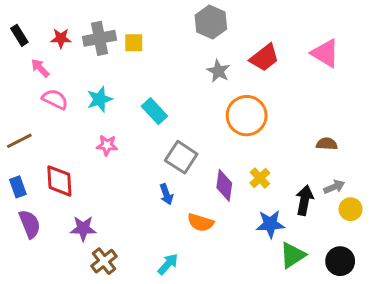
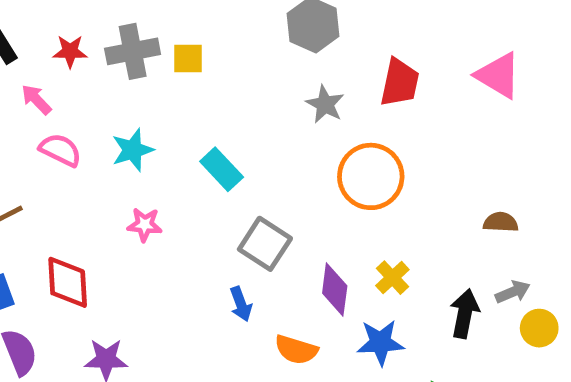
red trapezoid: (264, 58) -> (400, 83), turned -40
blue star: (270, 224) -> (380, 342), moved

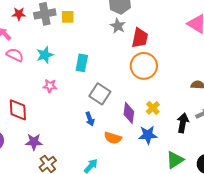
red trapezoid: (400, 83) -> (140, 38), moved
gray star: (325, 104) -> (118, 26), moved
cyan rectangle: (222, 169) -> (82, 63), turned 54

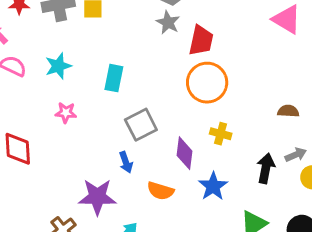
gray square: (100, 94) -> (141, 125), turned 30
yellow cross: (153, 108) -> (221, 134), moved, turned -32
blue star: (148, 135) -> (213, 186), turned -30
purple star: (34, 142) -> (97, 197), moved, size x1.4

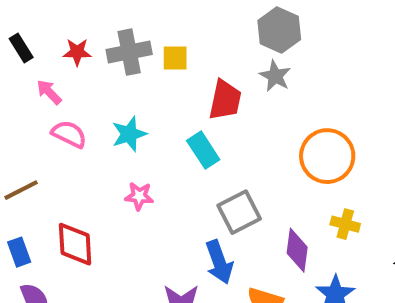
red trapezoid: (201, 40) -> (225, 100), moved
cyan rectangle: (114, 78) -> (203, 150), turned -44
blue arrow: (126, 162) -> (219, 262), size x1.5

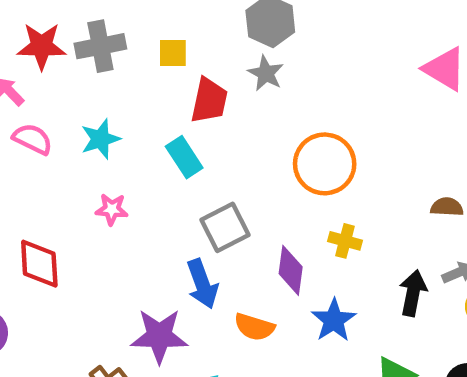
red star: (77, 52) -> (42, 46), size x1.5
yellow square: (175, 58) -> (173, 53), moved

